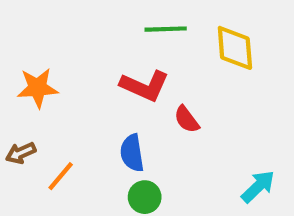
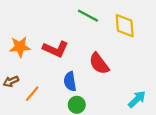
green line: (166, 29) -> (88, 16), turned 30
red L-shape: (145, 86) -> (56, 49), moved
red semicircle: (187, 119) -> (99, 64), size x1.5

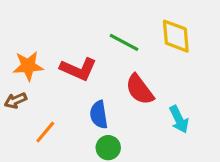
green line: (88, 16) -> (124, 42), moved
brown arrow: (11, 81) -> (16, 101), moved
cyan arrow: (137, 99) -> (179, 119), moved, turned 108

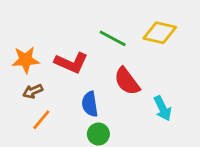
yellow diamond: (176, 36) -> (160, 33), turned -72
brown arrow: (16, 101) -> (33, 91), moved

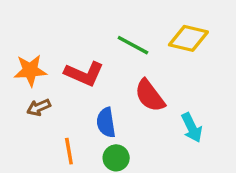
orange line: (41, 120) -> (69, 151), moved, turned -50

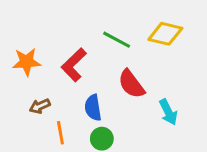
red L-shape: (84, 74) -> (74, 65), turned 112
brown arrow: (39, 107) -> (40, 106), moved

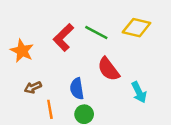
orange star: (26, 62) -> (22, 51), turned 30
red L-shape: (74, 65) -> (63, 37), moved

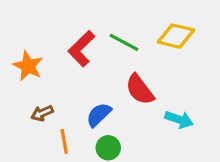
blue semicircle: (77, 89) -> (99, 115), turned 55
cyan arrow: (139, 92) -> (179, 119), turned -45

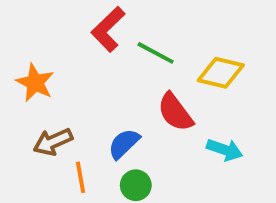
yellow diamond: (176, 36) -> (221, 73), moved
red L-shape: (81, 49) -> (108, 29), moved
brown arrow: (42, 113) -> (53, 142), size x1.4

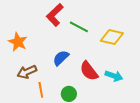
red semicircle: (175, 112) -> (89, 71), moved
blue semicircle: (124, 144) -> (61, 58), moved

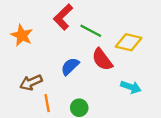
orange star: (18, 42) -> (22, 35), moved
red semicircle: (89, 71) -> (102, 59), moved

